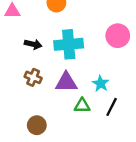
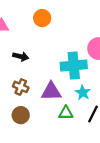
cyan cross: (69, 44) -> (74, 65), moved
brown circle: (37, 125) -> (21, 115), moved

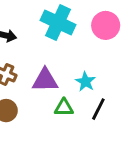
cyan cross: (74, 65) -> (58, 23), moved, turned 30

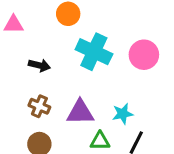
cyan star: (85, 82) -> (123, 114), turned 30

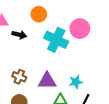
pink circle: (144, 55) -> (80, 29), moved
black arrow: (39, 65) -> (19, 35), moved

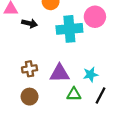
cyan cross: (56, 40) -> (69, 29), turned -30
brown cross: (19, 77) -> (30, 69), turned -32

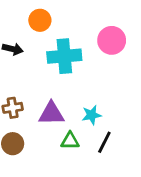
pink circle: (95, 17) -> (112, 40), moved

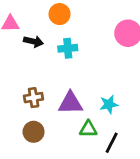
cyan cross: (64, 56) -> (68, 48), moved, size x0.6
black line: (104, 142) -> (112, 143), moved

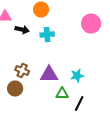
brown cross: (34, 98) -> (22, 71), turned 32
brown circle: (34, 132) -> (15, 89), moved

